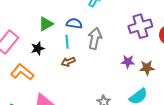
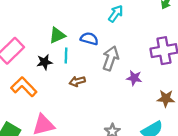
cyan line: (67, 42) -> (66, 55), moved
purple star: (128, 62) -> (134, 78), moved

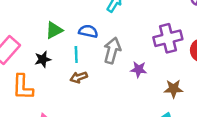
cyan line: (66, 55) -> (76, 54), moved
orange L-shape: (24, 87) -> (23, 87), turned -130

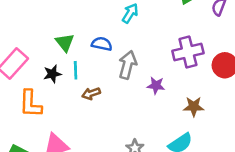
green triangle: (54, 30) -> (65, 42), turned -42
cyan line: (76, 54) -> (76, 70), moved

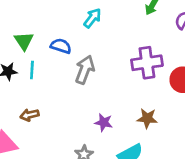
purple star: (156, 86) -> (104, 122), moved
brown arrow: (91, 94) -> (30, 115), moved

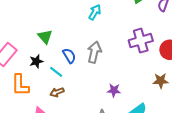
blue semicircle: (61, 46) -> (69, 56), moved, turned 49
cyan line: (32, 70) -> (56, 72), moved, turned -48
brown star: (147, 118) -> (161, 81), moved

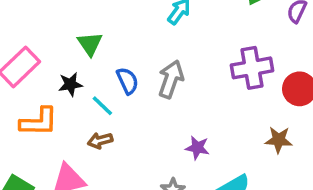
orange L-shape: (20, 85) -> (39, 122), turned -95

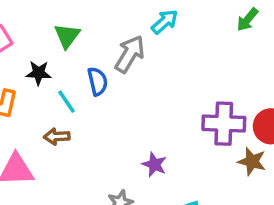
purple cross: (252, 68) -> (224, 124), moved
gray arrow: (171, 79) -> (130, 54), moved
brown star: (279, 140) -> (252, 161), moved

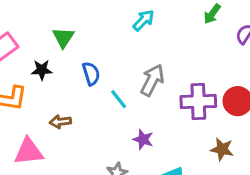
gray arrow: (130, 54) -> (152, 80), moved
cyan line: (67, 102) -> (119, 99), moved
brown star: (252, 161) -> (222, 149), moved

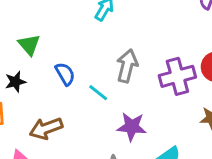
brown arrow: (60, 122) -> (46, 128), size x1.5
purple star: (143, 139) -> (132, 127), size x1.4

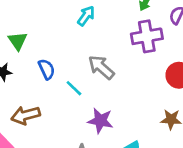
gray arrow: (127, 66) -> (101, 67), turned -68
purple cross: (177, 76) -> (147, 36), moved

